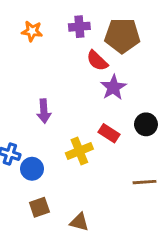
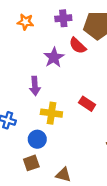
purple star: (113, 87) -> (54, 57), moved
yellow cross: (79, 151) -> (51, 113), moved, turned 30
blue circle: (32, 169) -> (37, 139), moved

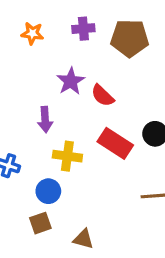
red semicircle: (78, 46) -> (103, 96), moved
red rectangle: (87, 104) -> (115, 143), size x1.5

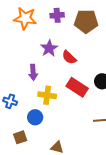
orange star: (32, 33) -> (25, 18), size x1.6
brown square: (40, 223) -> (20, 137), moved

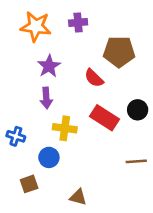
brown pentagon: (86, 21) -> (119, 52), moved
purple star: (49, 48) -> (49, 66), moved

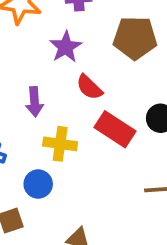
purple star: (49, 66) -> (66, 47), moved
red semicircle: (94, 78) -> (89, 87), moved

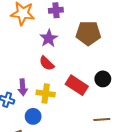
red semicircle: (89, 87) -> (47, 63), moved
purple arrow: (34, 102) -> (23, 87), moved

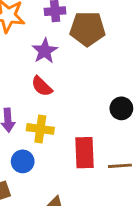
brown pentagon: (88, 33) -> (87, 29), moved
red rectangle: (77, 85) -> (85, 153), moved, turned 55

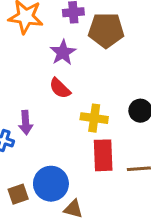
yellow cross: (40, 129) -> (94, 118), moved
blue circle: (23, 161) -> (51, 184), moved, size x1.5

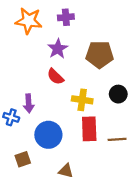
brown pentagon: (106, 30) -> (100, 54), moved
blue circle: (51, 184) -> (48, 135), moved

